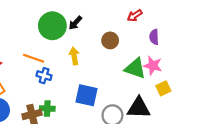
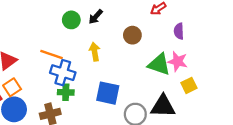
green circle: (52, 26) -> (71, 20), size x0.6
blue cross: (44, 76) -> (63, 73), size x1.5
green cross: (47, 109) -> (66, 92), moved

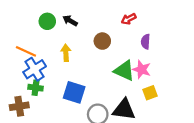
black arrow: (96, 17) -> (70, 21), turned 72
blue cross: (63, 73) -> (35, 69), turned 35

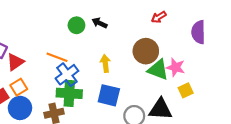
brown circle: (102, 41) -> (146, 51), moved, size x1.5
purple semicircle: (146, 42) -> (198, 32), moved, size x1.5
yellow arrow: (66, 53) -> (105, 63), moved
green cross: (36, 88) -> (69, 93), size x1.6

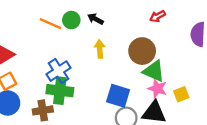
orange line: (57, 57) -> (50, 24), moved
yellow arrow: (105, 63) -> (100, 49), moved
pink star: (176, 67) -> (157, 88), moved
blue square: (109, 95) -> (118, 96), moved

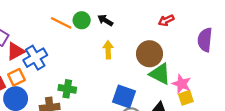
blue cross: (59, 71) -> (35, 58), moved
pink star: (157, 88) -> (182, 84), moved
green cross: (60, 91) -> (67, 89), size x0.7

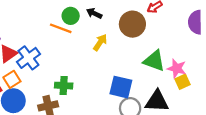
orange line: (61, 23) -> (61, 28), moved
yellow arrow: (108, 50) -> (100, 42), turned 42
brown circle: (149, 54) -> (132, 24), moved

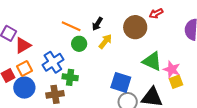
black arrow: (94, 13) -> (97, 24), moved, turned -88
green circle: (71, 16) -> (79, 44), moved
blue cross: (28, 58) -> (53, 62), moved

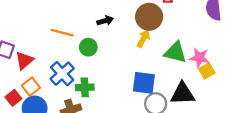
black arrow: (97, 24) -> (105, 21), turned -128
orange line: (71, 26) -> (62, 33), moved
yellow arrow: (105, 41) -> (143, 38), moved

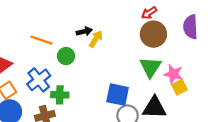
brown circle: (149, 17) -> (153, 34), moved
yellow arrow: (143, 38) -> (96, 39), moved
green triangle: (175, 52) -> (150, 67), turned 45

